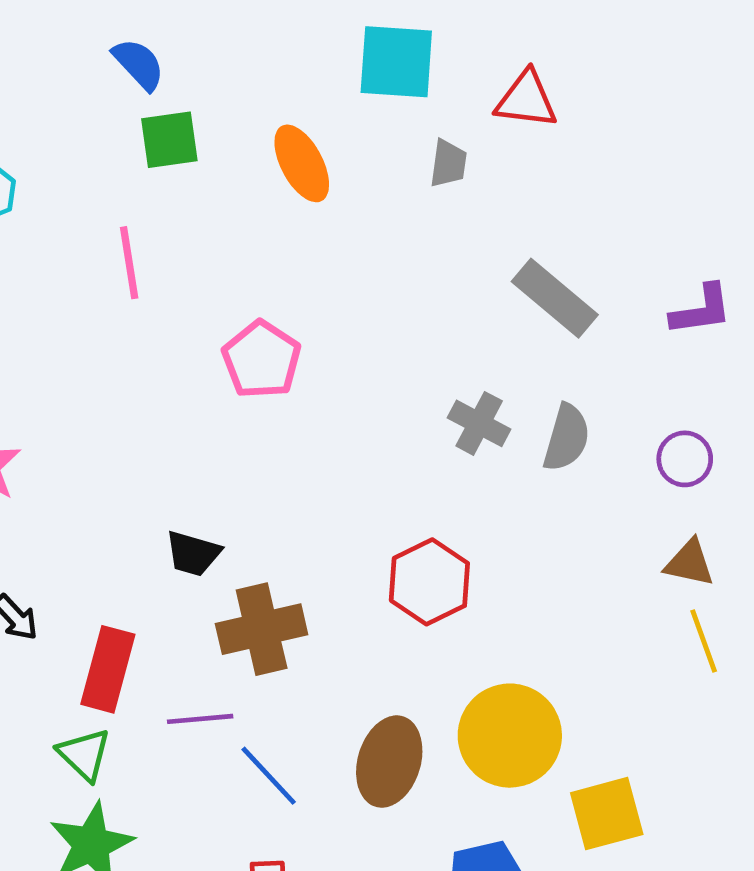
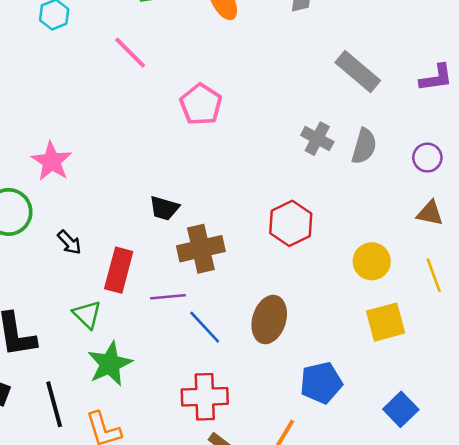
pink line: (129, 263) -> (130, 53), turned -36
yellow line: (704, 641) -> (434, 275), moved
yellow circle: (510, 736) -> (372, 261), moved, size x0.7
green triangle: (84, 754) -> (87, 314), moved
yellow square: (607, 814) -> (386, 322), moved

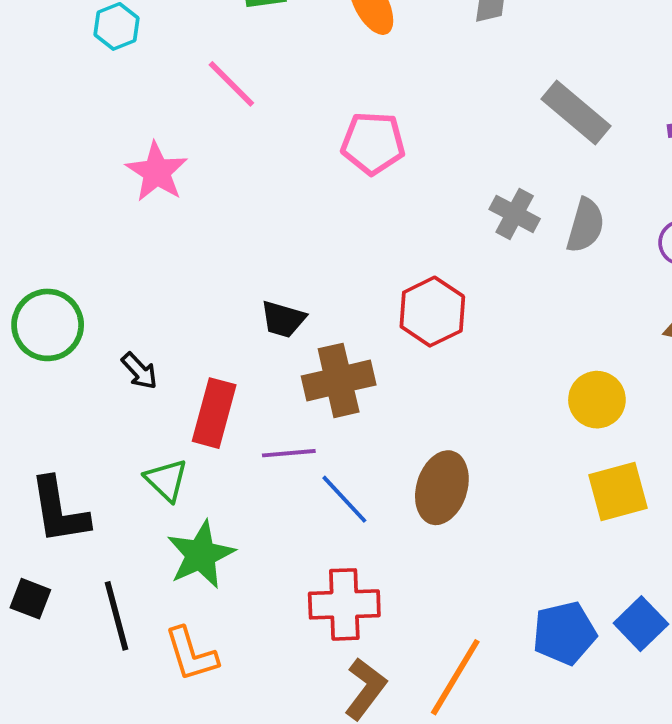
pink pentagon: (201, 104) -> (373, 143), moved, turned -30
pink star: (52, 161) -> (157, 172), moved
red hexagon: (291, 223) -> (432, 312), moved
blue pentagon: (321, 383) -> (564, 633), moved

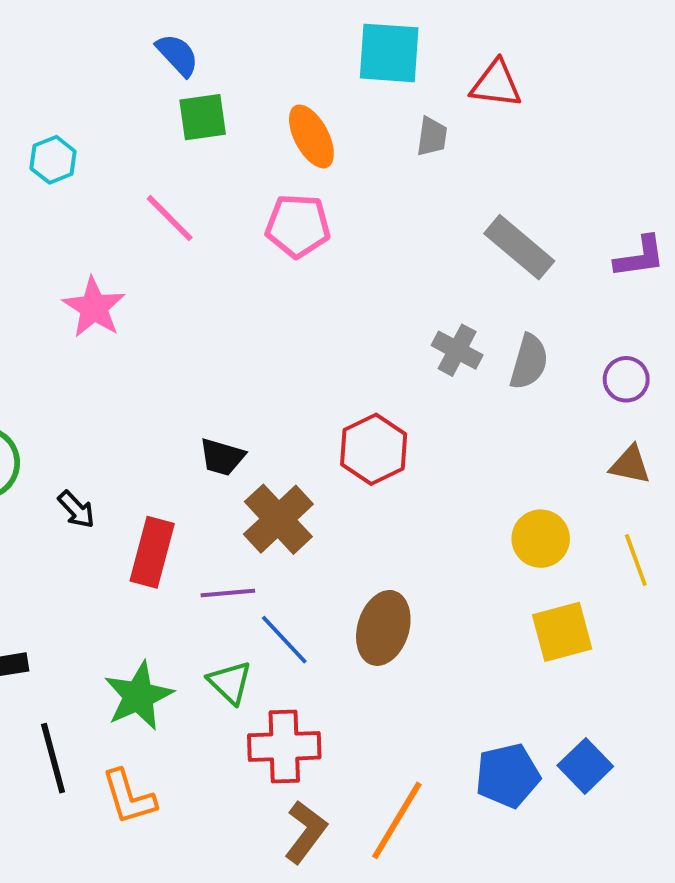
pink pentagon: (373, 143) -> (298, 226), moved
brown cross: (339, 380) -> (278, 519), turned -30
green triangle: (166, 480) -> (230, 682), moved

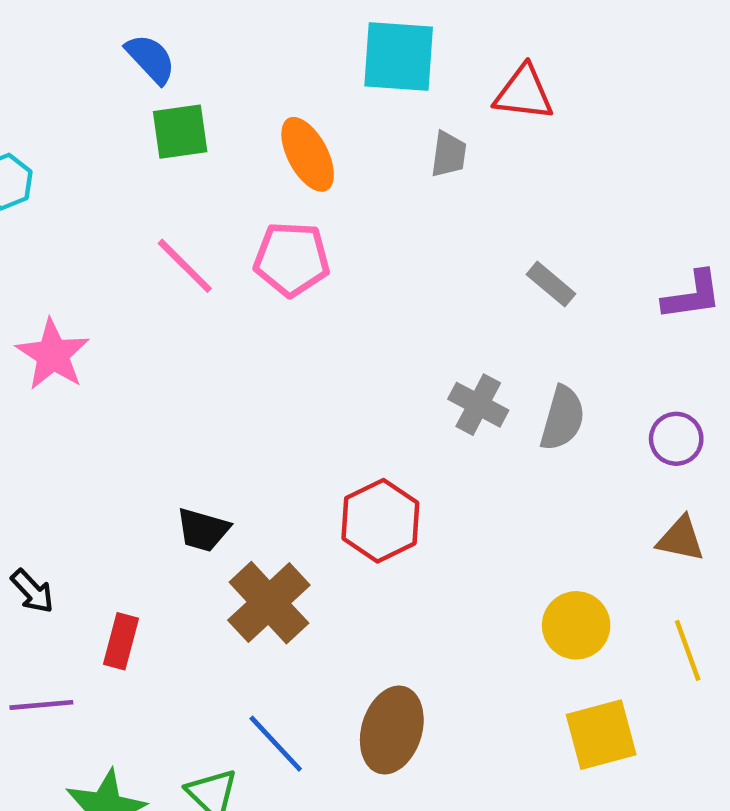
pink line: (170, 218) -> (185, 266), moved
gray rectangle: (519, 247) -> (551, 284), size x0.6
red rectangle: (152, 552) -> (121, 641), size x0.7
purple line: (228, 593) -> (41, 705), moved

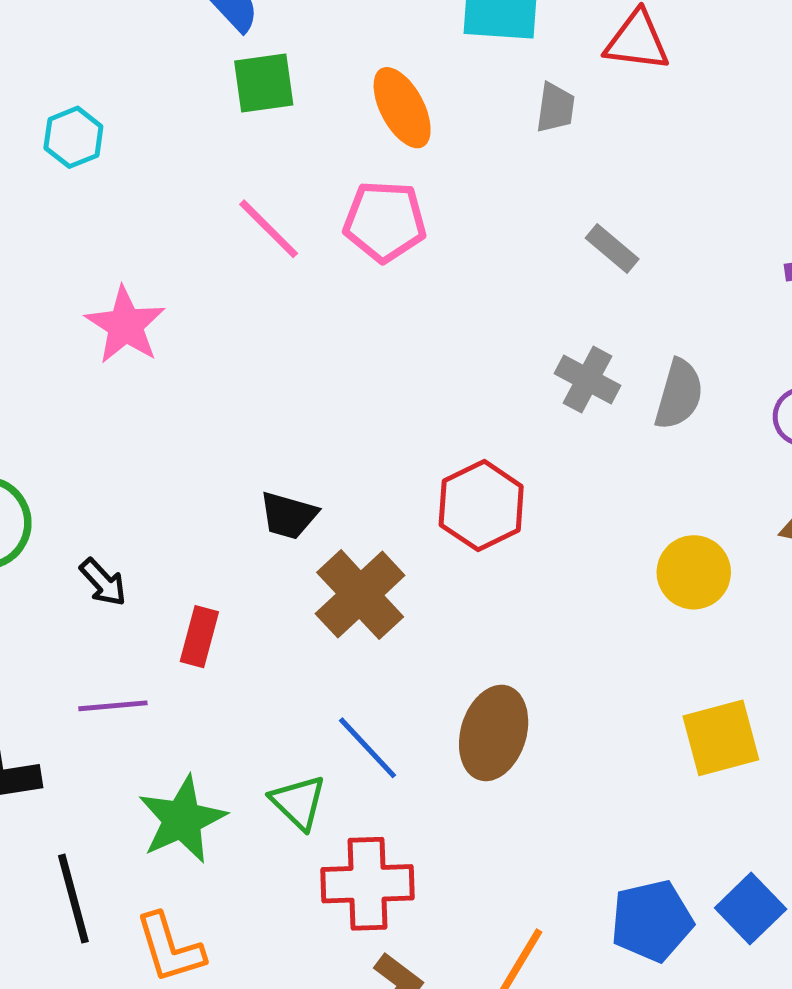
gray rectangle: (551, 284) -> (612, 249), moved
yellow circle: (576, 625) -> (694, 572), moved

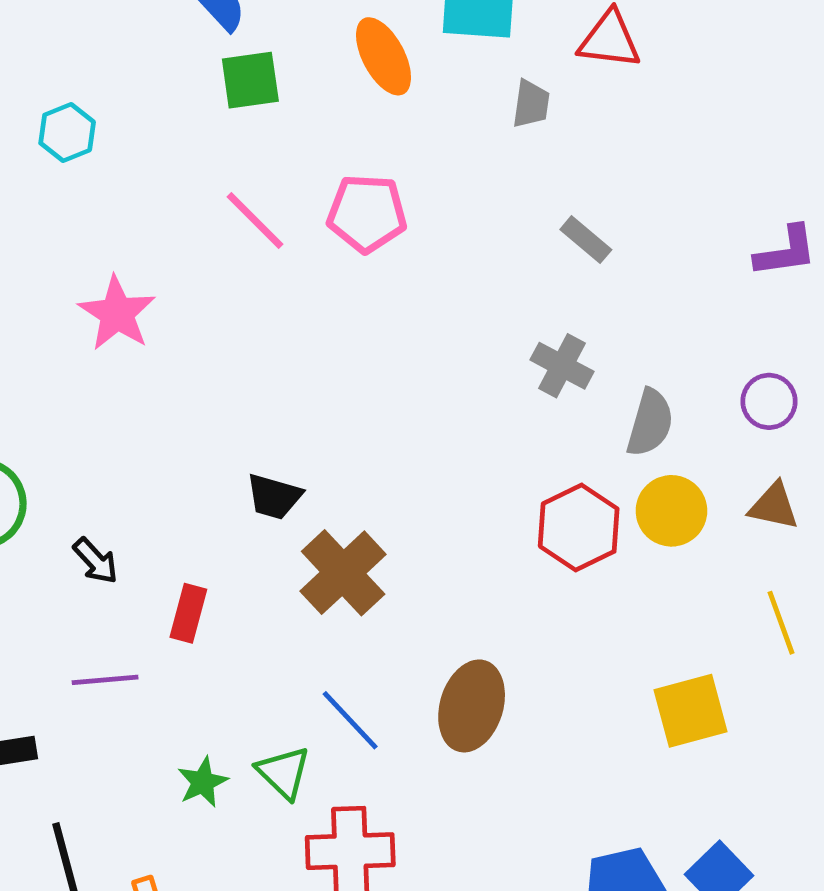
orange ellipse: (402, 108) -> (384, 56), moved
gray semicircle: (679, 394) -> (650, 423), moved
red hexagon: (481, 506) -> (579, 528), moved
yellow circle: (694, 572) -> (671, 511), moved
green star: (182, 819) -> (203, 782), moved, size x0.6

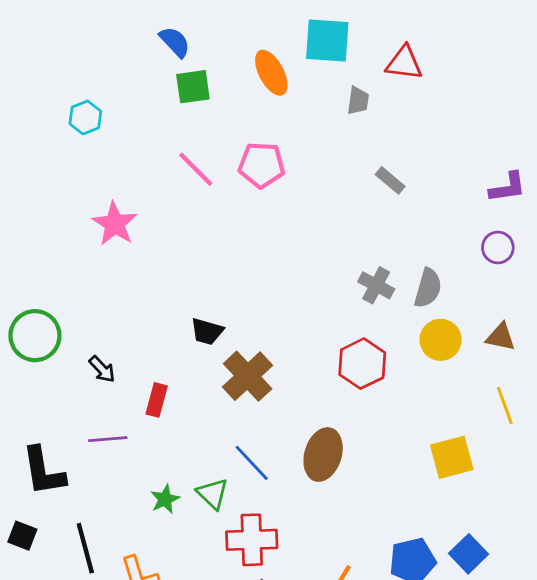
gray cross: (562, 366) -> (376, 285), moved
purple circle: (769, 401) -> (498, 248), moved
red hexagon: (579, 528) -> (362, 364), moved

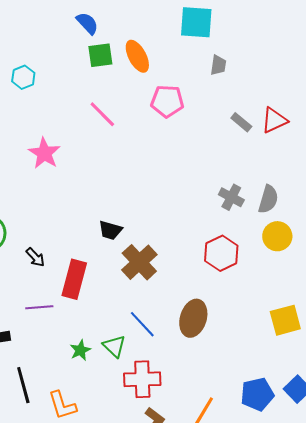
red triangle: (404, 63) -> (274, 120), moved, turned -32
orange ellipse: (271, 73) -> (137, 56), moved
pink pentagon: (262, 165) -> (167, 101), moved
red rectangle: (157, 400) -> (74, 279), size x1.6

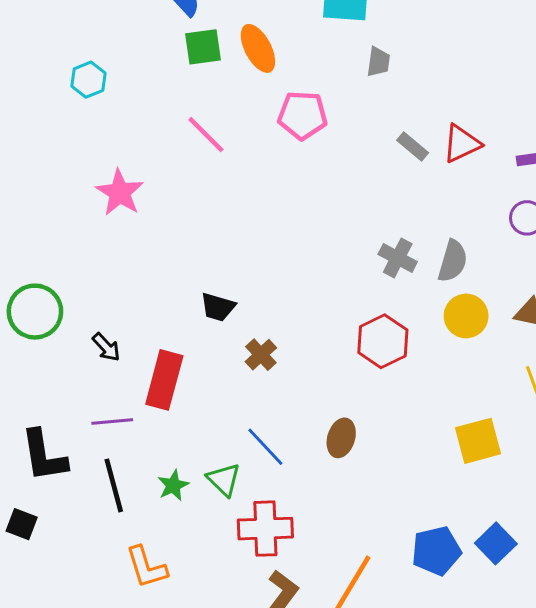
brown cross: (139, 262) -> (261, 355), size x0.6
brown ellipse: (193, 318) -> (341, 438), size x0.7
black line: (23, 385) -> (114, 485), moved

